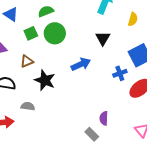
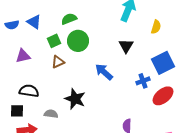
brown triangle: (27, 61) -> (58, 62), moved
blue arrow: (81, 64) -> (104, 72), turned -114
black star: (45, 80) -> (75, 99), moved

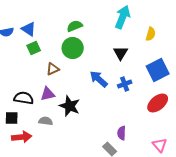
green semicircle: (69, 19) -> (75, 26), moved
green square: (54, 41) -> (34, 48), moved
purple triangle: (23, 56) -> (48, 94), moved
blue cross: (143, 81) -> (125, 84), moved

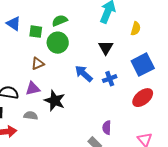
green square: (34, 48) -> (36, 32), moved, turned 32

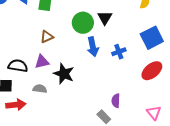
green circle: (58, 43) -> (83, 23), moved
black triangle: (106, 48) -> (105, 18), moved
blue arrow: (84, 74) -> (93, 47), turned -144

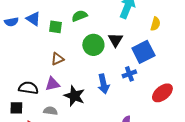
blue square: (152, 38) -> (143, 52), moved
blue arrow: (93, 47) -> (103, 84), moved

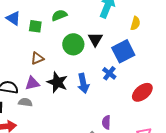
blue cross: (129, 74) -> (109, 73), turned -32
black star: (74, 96) -> (57, 82), moved
gray semicircle: (50, 111) -> (25, 102), moved

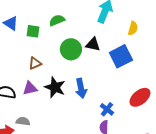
black triangle: (95, 39) -> (93, 44), turned -49
blue cross: (109, 73) -> (107, 109), moved
gray semicircle: (25, 102) -> (23, 121), moved

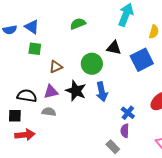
green square: (33, 31) -> (35, 49), moved
green circle: (71, 49) -> (92, 64), moved
gray semicircle: (23, 121) -> (49, 112), moved

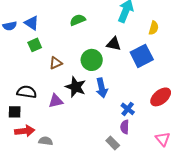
green square: (35, 49) -> (35, 45), turned -32
purple triangle: (51, 92) -> (56, 101), moved
gray semicircle: (49, 112) -> (46, 141), moved

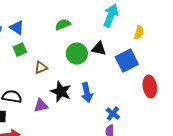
green circle: (92, 60) -> (77, 54), moved
red ellipse: (161, 97) -> (150, 87), moved, turned -60

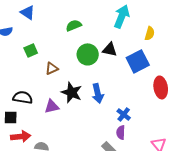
blue triangle: (17, 28) -> (28, 12), moved

